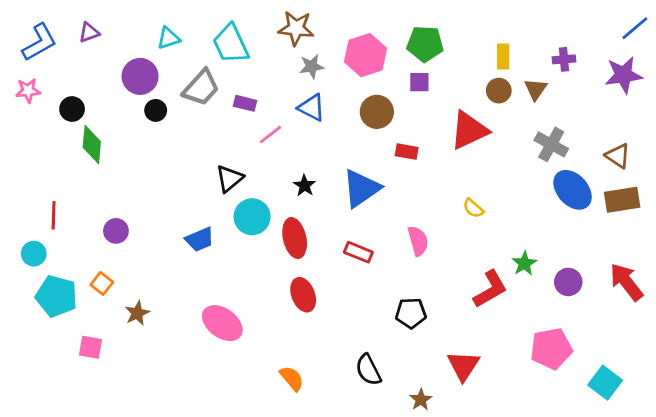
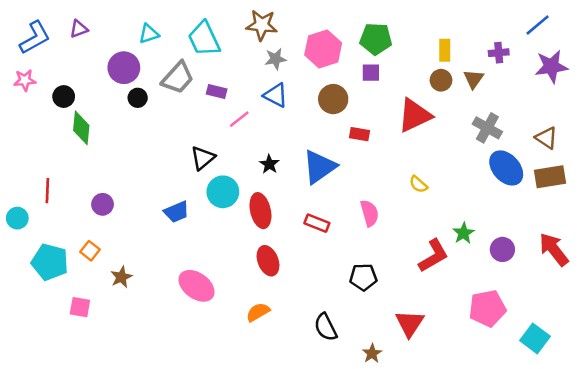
blue line: (635, 28) -> (538, 25), moved
cyan circle: (34, 254) -> (17, 218), moved
orange semicircle: (292, 378) -> (258, 312), moved, turned -80

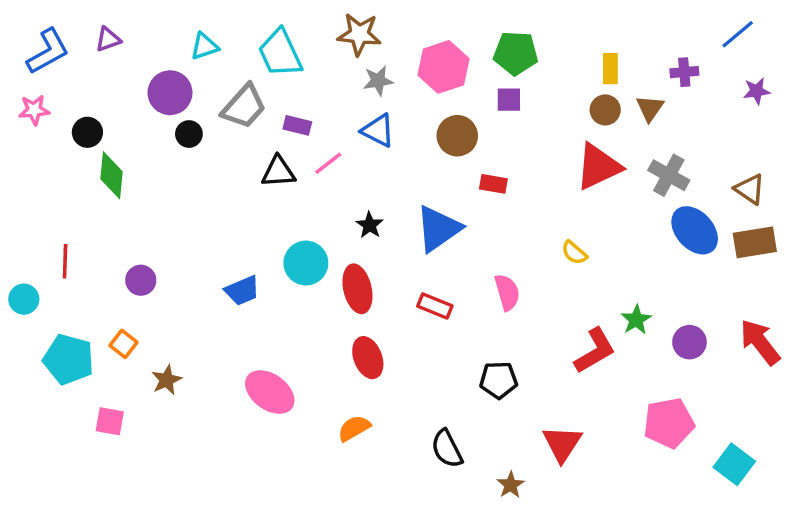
purple star: (551, 66) -> (757, 91), size x0.6
red triangle: (415, 115) -> (598, 167), moved
black triangle: (203, 158) -> (278, 172), moved, turned 36

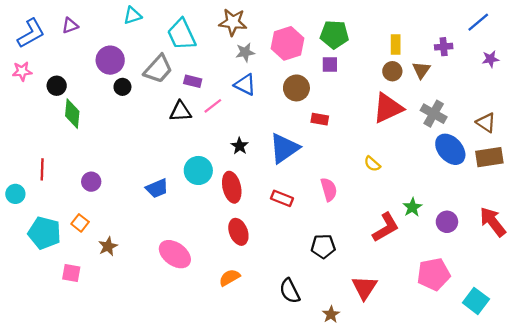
cyan triangle: (204, 46) -> (132, 15), moved

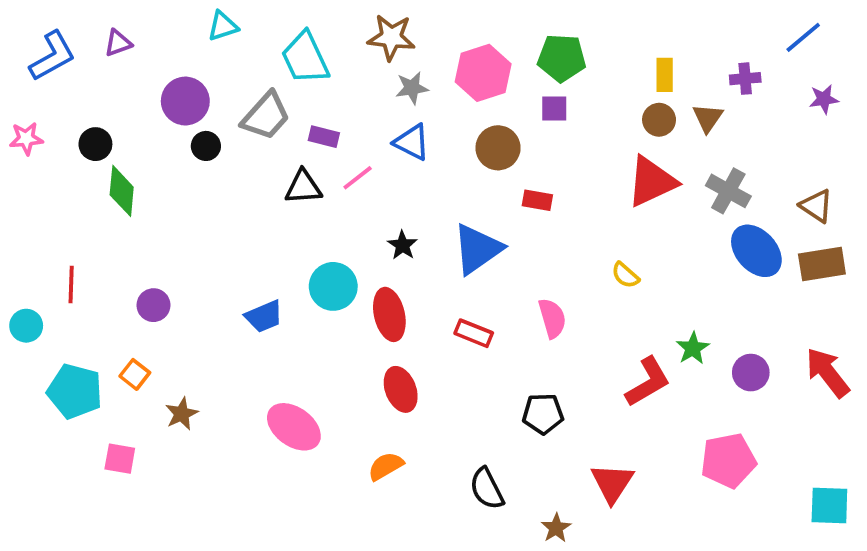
pink star: (22, 71) -> (26, 138), moved
cyan square: (476, 301) -> (829, 505), moved, turned -35

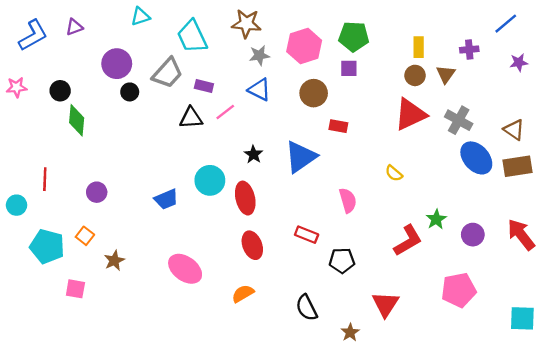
red rectangle: (474, 333) -> (307, 235), moved

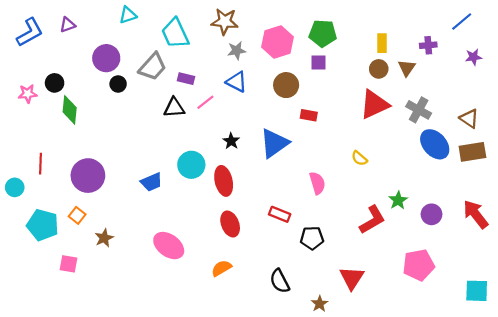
pink star: (17, 87) -> (28, 94), moved
purple circle: (97, 192) -> (88, 176), size x1.8

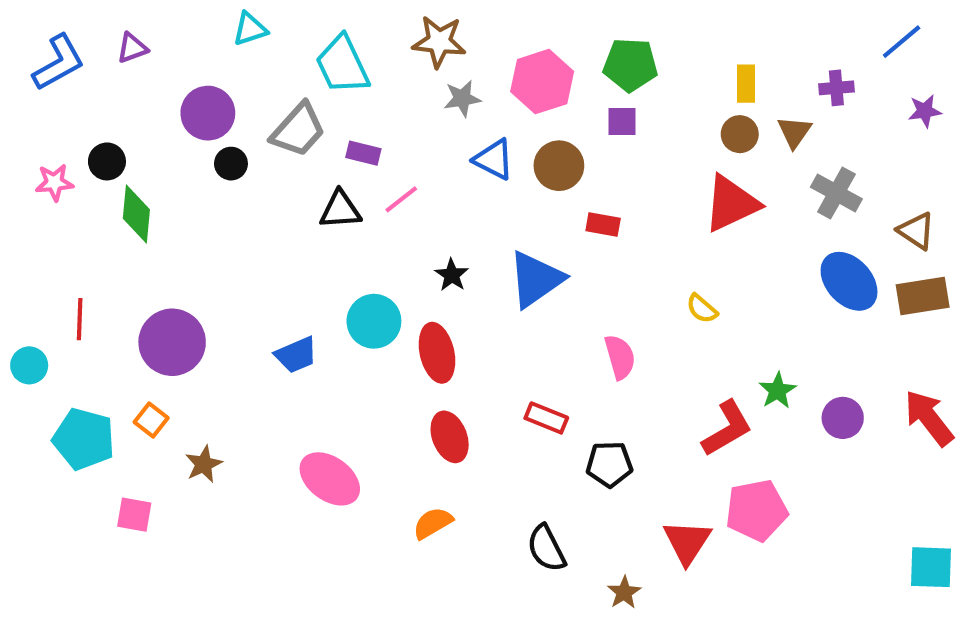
blue triangle: (237, 82) -> (494, 159), moved
gray cross: (419, 110) -> (836, 193), moved
pink pentagon: (419, 265) -> (757, 510), moved

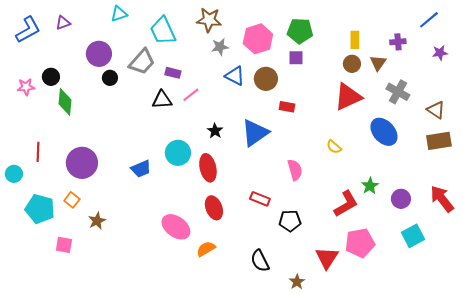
blue ellipse: (849, 281) -> (384, 132), moved
pink ellipse: (330, 479) -> (176, 227), moved
cyan square: (931, 567) -> (413, 236), moved, turned -30

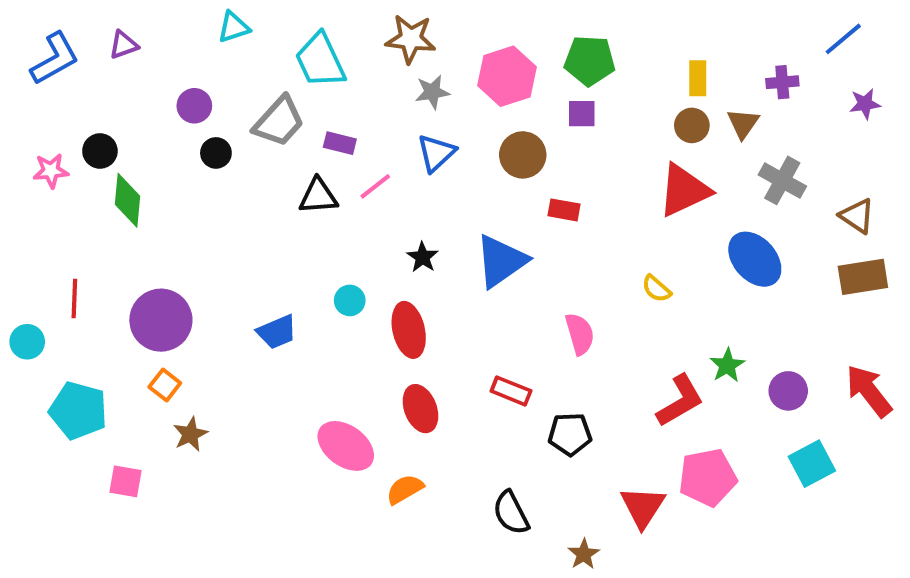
purple circle: (99, 54) -> (194, 106), size x0.7
blue triangle: (235, 76) -> (436, 153), moved, turned 50
cyan circle: (178, 153) -> (350, 300), size x0.6
orange square: (72, 200) -> (165, 385), moved

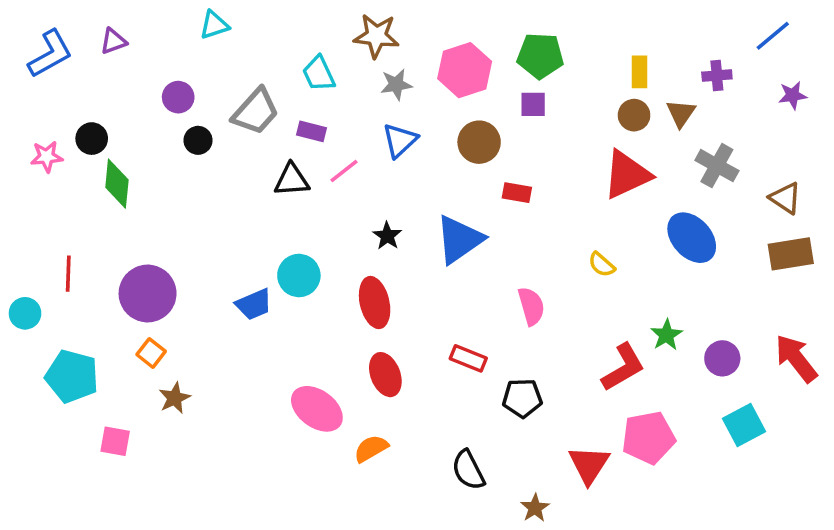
cyan trapezoid: (320, 61) -> (319, 74), moved, size x0.7
cyan circle: (350, 300) -> (299, 275), moved, size x1.5

